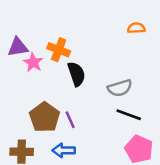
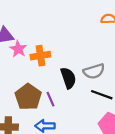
orange cross: (59, 50) -> (40, 56), moved, turned -30
black semicircle: (76, 74) -> (68, 78), moved

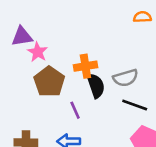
orange cross: (40, 56) -> (85, 66), moved
brown pentagon: (28, 97) -> (49, 82), moved

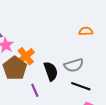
orange semicircle: (142, 17) -> (86, 31), moved
orange cross: (85, 66) -> (26, 56), moved, turned -30

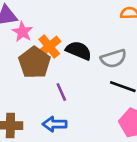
black semicircle: (51, 71) -> (79, 51), moved, turned -48

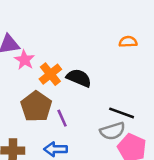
gray semicircle: (113, 59) -> (113, 131), moved
brown pentagon: (35, 63) -> (36, 106), moved

